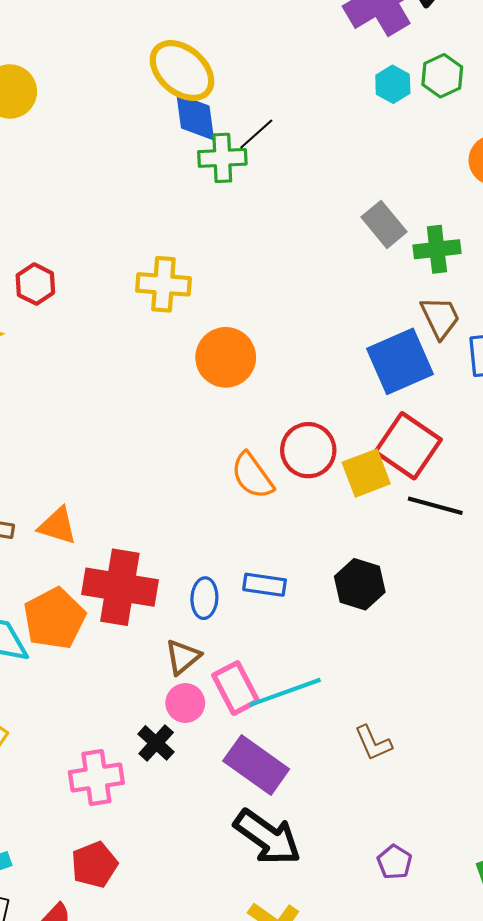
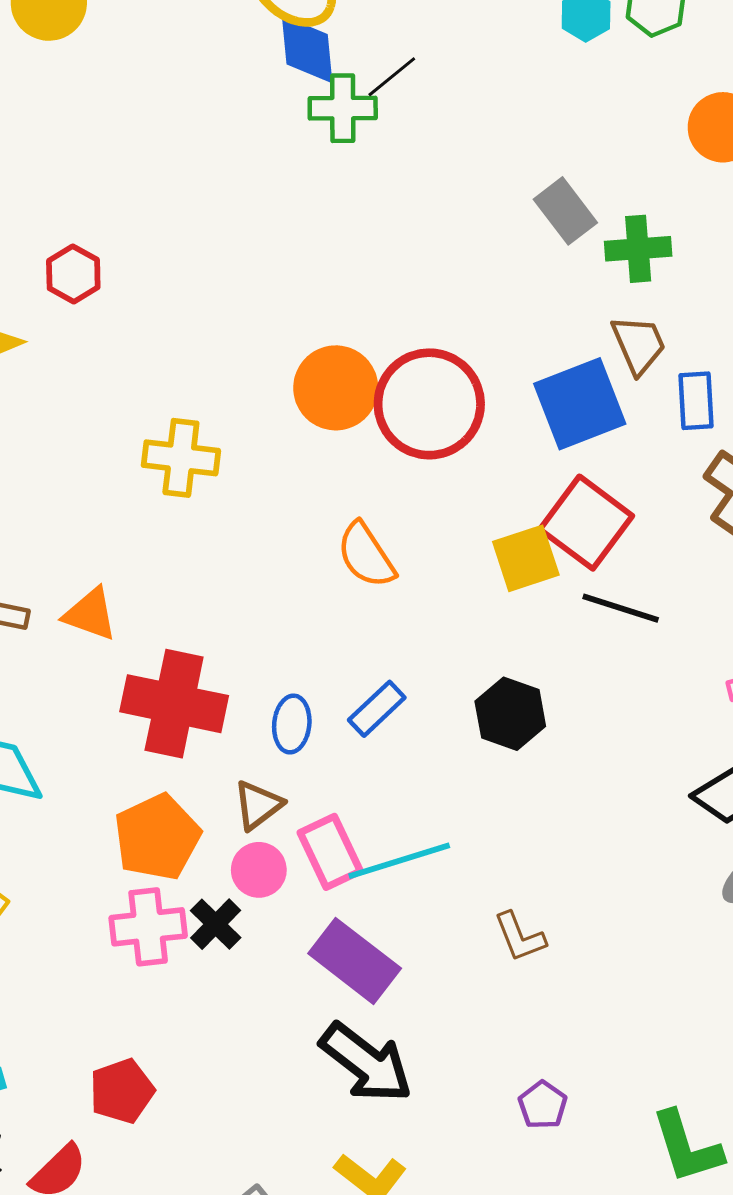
yellow cross: (163, 284) -> (181, 458), moved
red circle: (308, 450) -> (429, 404), moved, size x1.4
blue rectangle: (265, 585) -> (377, 709), turned -54
orange pentagon: (54, 618) -> (157, 837), moved
pink cross: (96, 778) -> (148, 927), moved

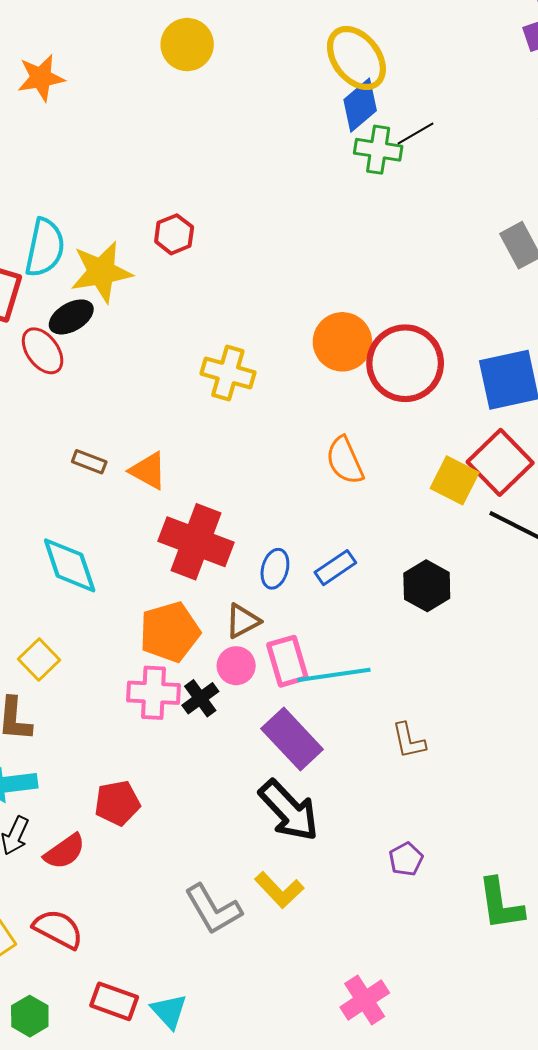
blue diamond: (307, 49) -> (360, 105), turned 46
yellow square: (526, 558) -> (455, 480), turned 36

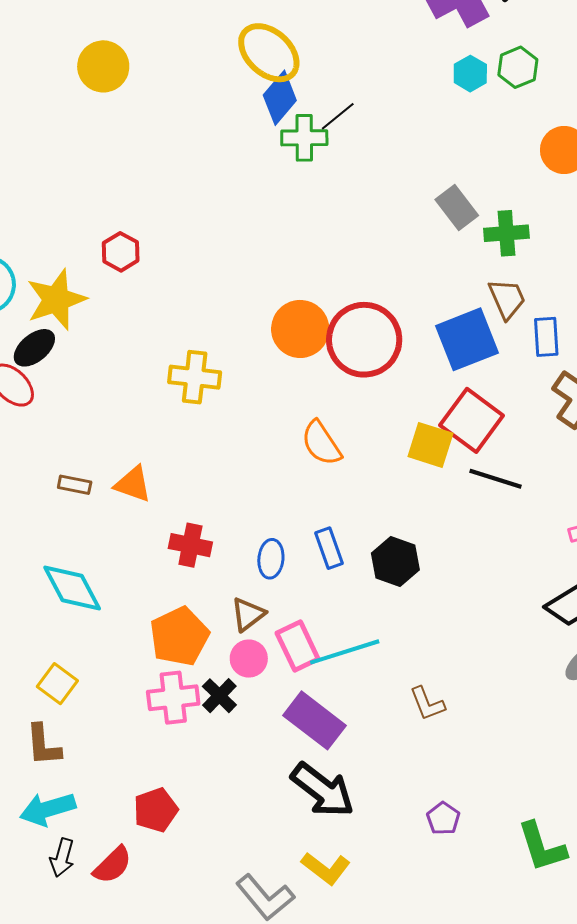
red cross: (196, 542) -> (190, 545), size x0.6
blue rectangle: (335, 568) -> (329, 548), turned -66
black hexagon: (427, 586) -> (395, 562), moved

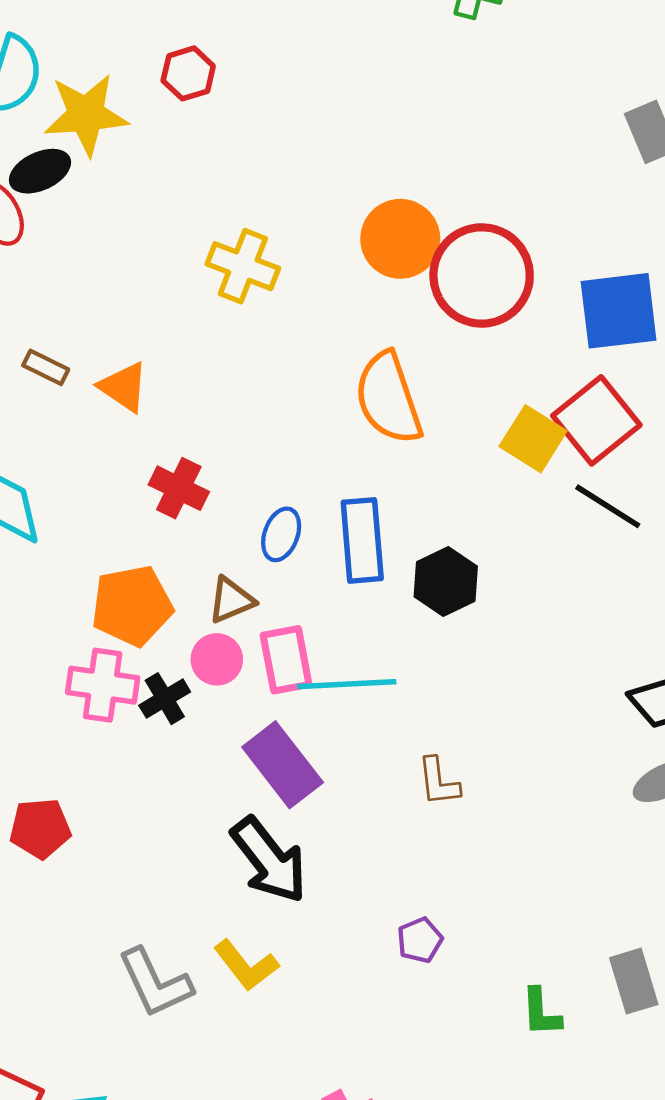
orange semicircle: (321, 443) -> (388, 398), size x1.4
blue rectangle: (329, 548) -> (362, 540), size x1.5
green L-shape: (542, 847) -> (541, 1012), size x0.7

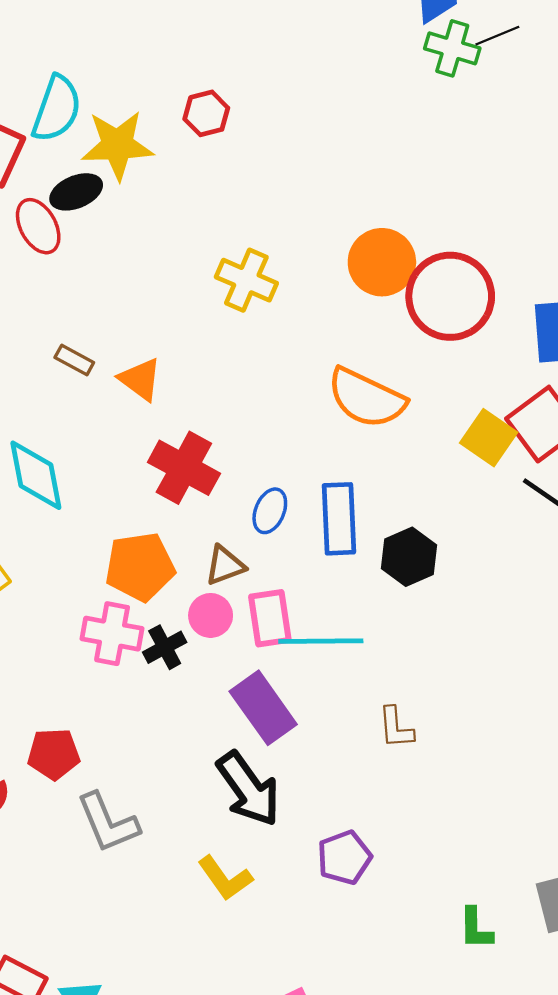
orange semicircle: (388, 398) -> (366, 398), turned -48
red cross: (179, 488) -> (184, 468), size x1.4
purple pentagon: (420, 940) -> (344, 858), moved, size x1.4
gray L-shape: (155, 983) -> (108, 823), moved

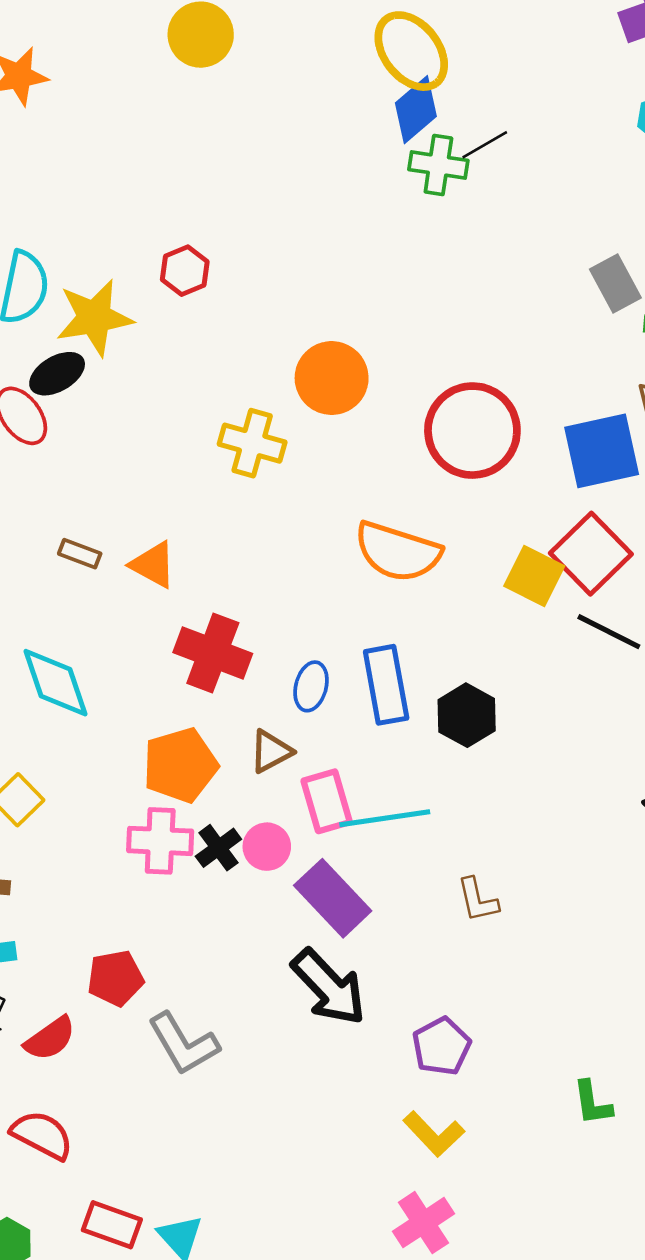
orange circle: (382, 262) -> (332, 378), moved
pink circle: (211, 615) -> (267, 847), moved
yellow L-shape: (225, 878) -> (434, 1134), moved

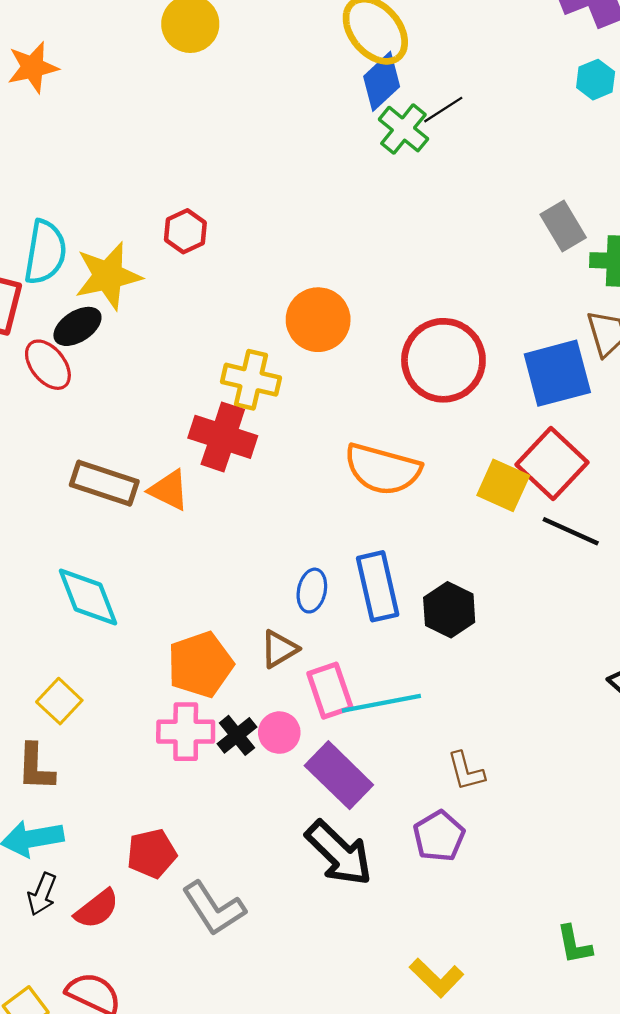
green cross: (438, 165) -> (403, 129), turned 33
brown rectangle: (80, 554) -> (104, 483), size x1.8
red cross: (213, 653) -> (223, 437), moved
purple pentagon: (441, 1046) -> (439, 836), moved

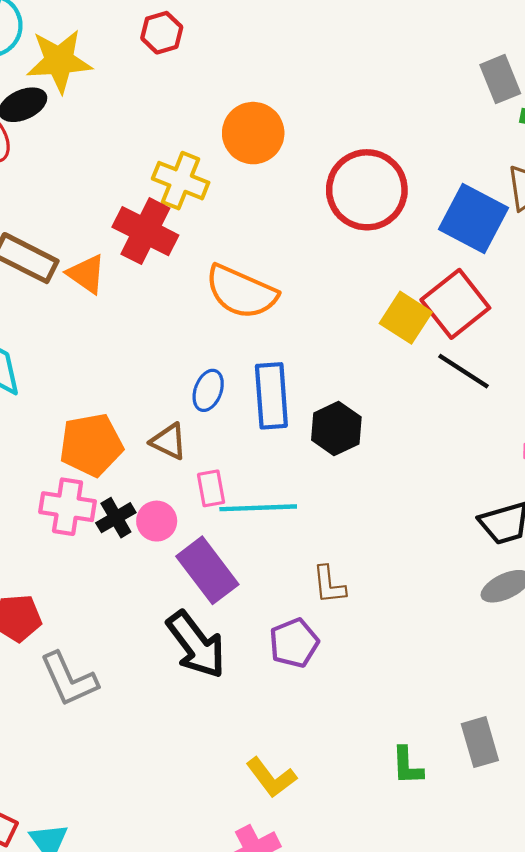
red hexagon: (185, 231) -> (162, 33), moved
blue square: (557, 373) -> (474, 219), turned 34
orange semicircle: (383, 469) -> (241, 292), moved
brown triangle: (279, 649) -> (169, 441), turned 48
pink rectangle: (330, 691) -> (211, 488), size x0.7

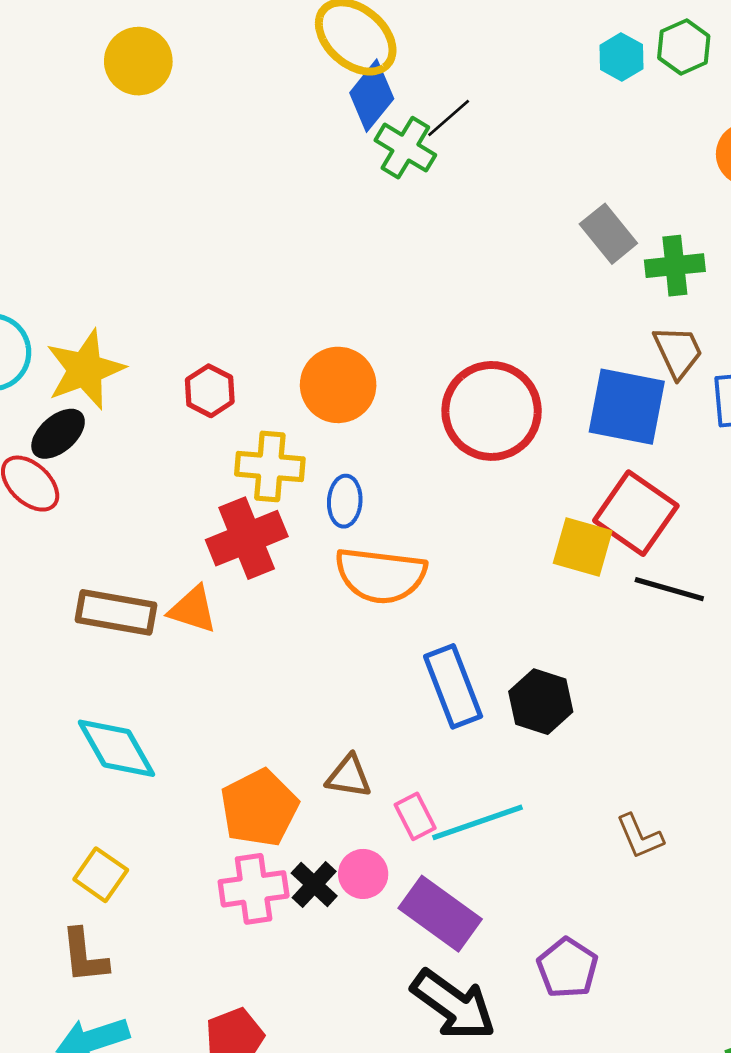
red hexagon: (162, 33) -> (210, 391), moved
red cross: (145, 231) -> (247, 538), turned -32
blue ellipse: (208, 390) -> (345, 501), moved
brown L-shape: (329, 585) -> (640, 836), moved

